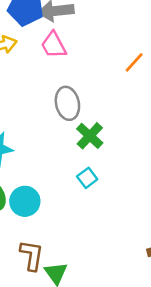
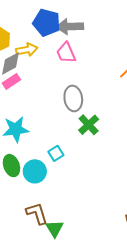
cyan square: (87, 178) -> (56, 153), moved
brown L-shape: (32, 255) -> (37, 213), turned -30

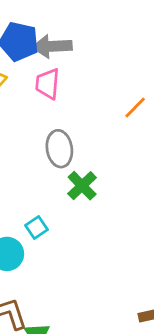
pink trapezoid: (66, 53) -> (48, 84), turned 30

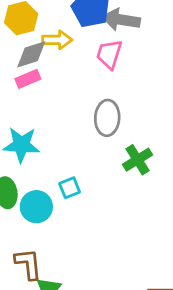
green cross: (82, 186) -> (138, 160), moved

